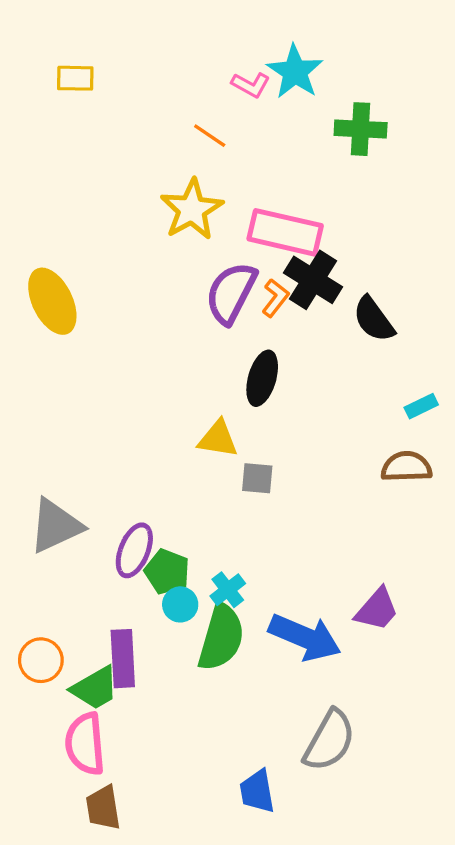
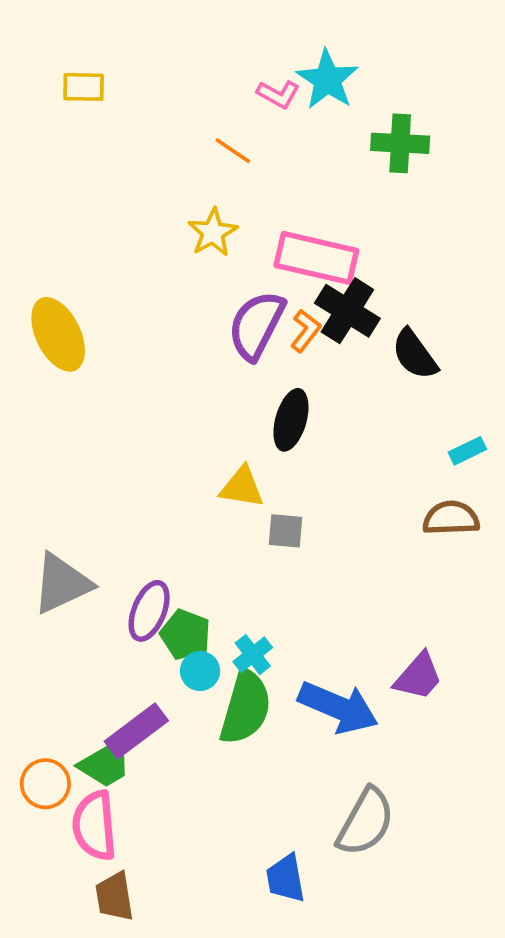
yellow star: (192, 209) -> (213, 232), size x0.7
purple rectangle: (123, 659) -> (136, 731), turned 56
orange circle: (41, 660) -> (45, 784), moved

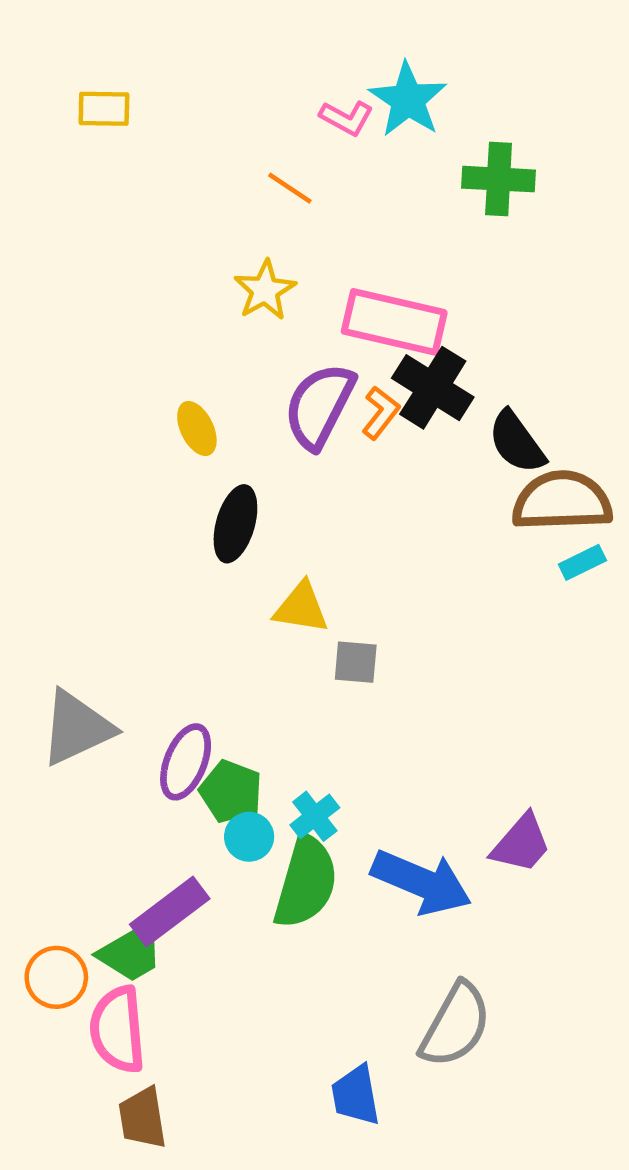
yellow ellipse: (58, 334) -> (197, 429), moved, size x0.6
black ellipse: (291, 420) -> (235, 524), moved
brown semicircle: (451, 518) -> (562, 501), moved, size x1.4

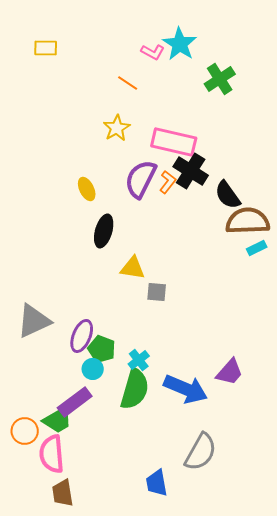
green cross: (499, 179) -> (220, 79), turned -36
cyan circle: (249, 837) -> (93, 369), moved

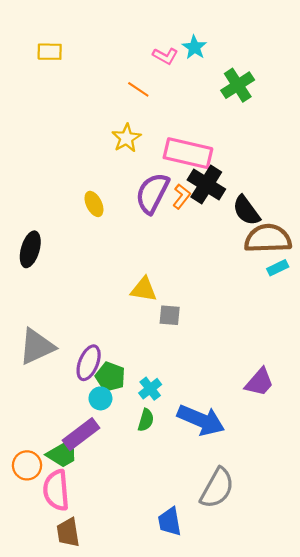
cyan star: (180, 44) -> (194, 47), size x0.7
black ellipse: (104, 231) -> (30, 249), moved
purple trapezoid: (230, 372) -> (259, 382), moved
green semicircle: (135, 389) -> (146, 420), size x0.5

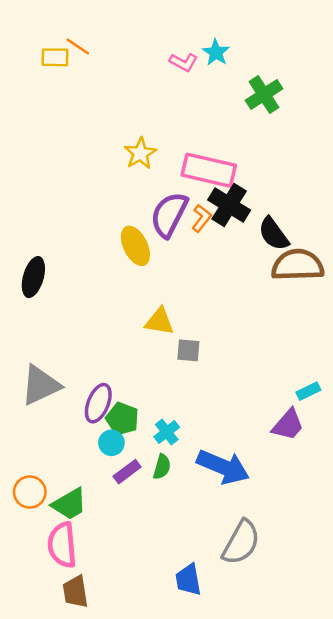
orange line: (138, 89) -> (78, 47), moved
yellow ellipse: (94, 204) -> (135, 246), moved, size x1.4
cyan rectangle: (278, 268) -> (308, 391), moved
purple rectangle: (81, 434) -> (127, 472), moved, size x0.7
orange circle: (27, 465) -> (30, 492), moved

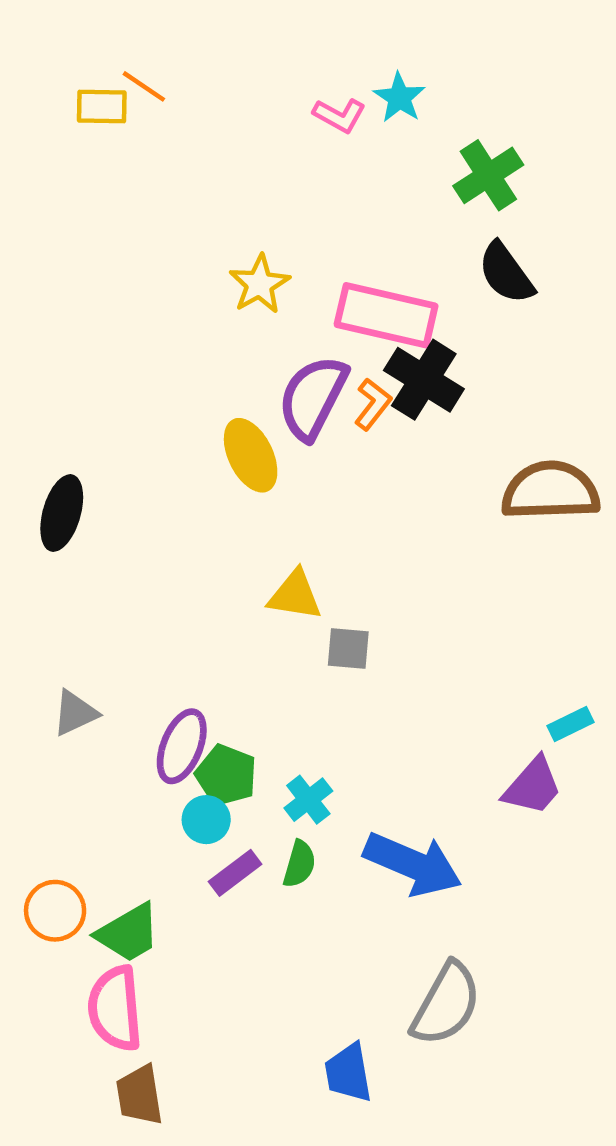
black semicircle: (274, 234) -> (506, 273), moved
gray triangle: (41, 385) -> (75, 713), size x0.6

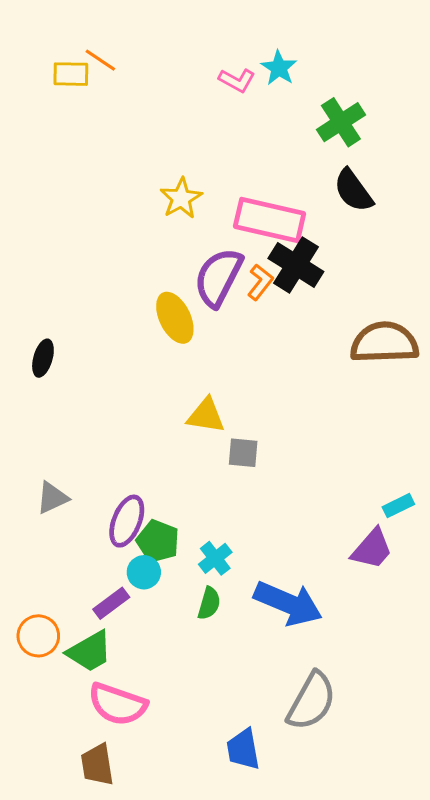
black ellipse: (62, 513) -> (43, 358), size x0.7
purple rectangle: (235, 873) -> (111, 603), moved
pink semicircle: (115, 1008) -> (117, 704), moved, turned -66

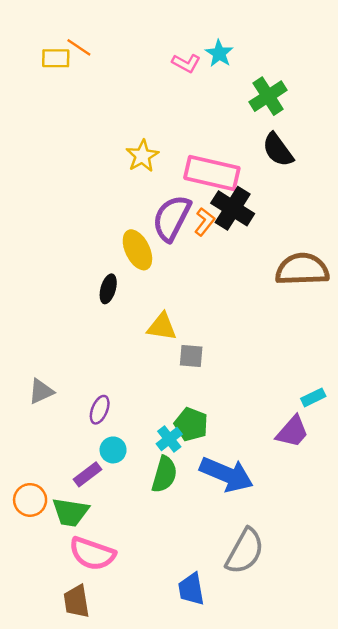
black ellipse: (43, 358) -> (108, 289), moved
purple ellipse: (127, 521) -> (100, 410), size x0.7
green pentagon: (158, 541) -> (191, 424), moved
green semicircle: (209, 603) -> (164, 474), size x1.4
green trapezoid: (90, 651) -> (70, 512), turned 39

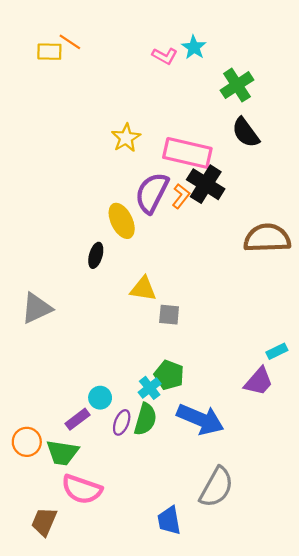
gray triangle: (41, 391) -> (36, 308), moved, size x1.4
purple ellipse: (100, 410) -> (122, 422), moved
brown trapezoid: (76, 601) -> (44, 522), moved, turned 32

